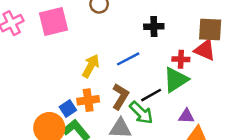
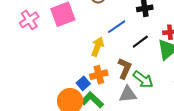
blue line: (128, 59) -> (117, 27), moved
black line: (151, 95) -> (140, 42), moved

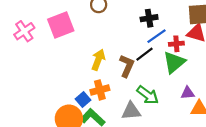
blue line: (117, 27) -> (157, 36), moved
brown L-shape: (125, 68) -> (127, 66), moved

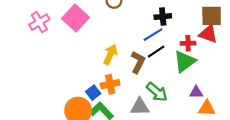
pink square: (61, 25) -> (76, 18), turned -30
blue line: (157, 36) -> (153, 35), moved

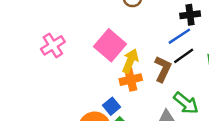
pink square: (76, 18) -> (110, 45), moved
pink cross: (39, 22) -> (53, 45), moved
orange cross: (110, 84) -> (131, 80), moved

